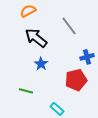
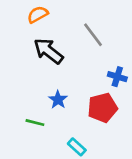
blue cross: (87, 57) -> (117, 77), turned 32
blue star: (41, 64) -> (58, 100), moved

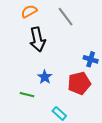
gray line: (93, 35) -> (66, 17), moved
black arrow: (48, 51) -> (37, 39), turned -140

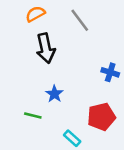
red pentagon: (79, 83) -> (101, 117), moved

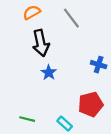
blue star: (54, 94) -> (49, 73), moved
green line: (33, 115) -> (27, 119), moved

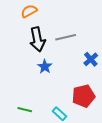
gray line: (71, 18) -> (66, 37), moved, turned -66
blue cross: (99, 65) -> (91, 59), turned 32

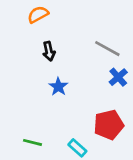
gray line: (66, 37) -> (107, 49), moved, turned 42
black arrow: (37, 39) -> (49, 51), size x0.6

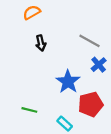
blue star: (58, 87) -> (68, 82), moved, size x1.5
green line: (32, 142) -> (29, 110), moved

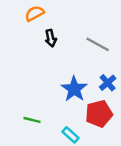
black arrow: (41, 43) -> (51, 38), moved
blue cross: (99, 65) -> (108, 83), moved

